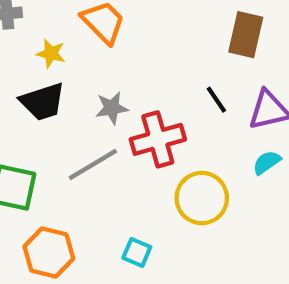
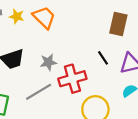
yellow star: (51, 54) -> (17, 16), moved

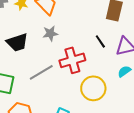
gray star: (48, 62) -> (50, 33), moved

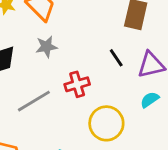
red cross: (72, 60) -> (77, 84), size x0.7

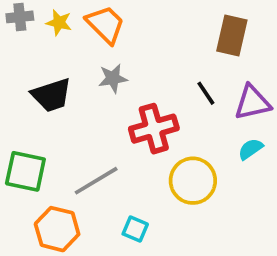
red cross: (77, 84) -> (154, 129), size x1.4
gray line: (34, 101) -> (96, 181), moved

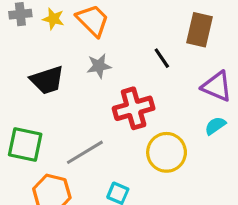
black line: (206, 93) -> (162, 58), moved
purple triangle: (252, 103) -> (217, 86), turned 36

